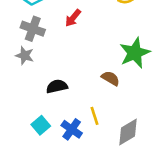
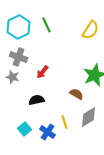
red arrow: (73, 18) -> (43, 72), moved
gray diamond: (128, 132) -> (89, 117), moved

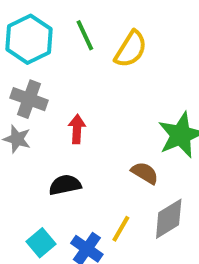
yellow semicircle: (91, 30) -> (131, 49), moved
red arrow: (43, 72) -> (77, 129), turned 144
yellow line: (65, 122) -> (121, 229), turned 48

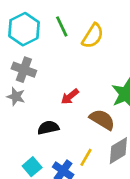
red arrow: (77, 129) -> (70, 97), moved, turned -132
brown semicircle: (145, 173) -> (102, 119), size x1.4

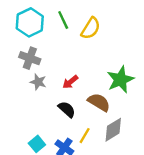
gray star: (16, 97) -> (38, 82), moved
black semicircle: (48, 128) -> (67, 109), moved, turned 54

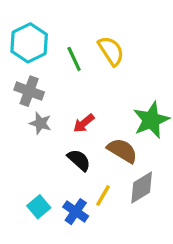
green line: (63, 20) -> (74, 59), moved
yellow semicircle: (91, 28) -> (111, 51), turned -65

